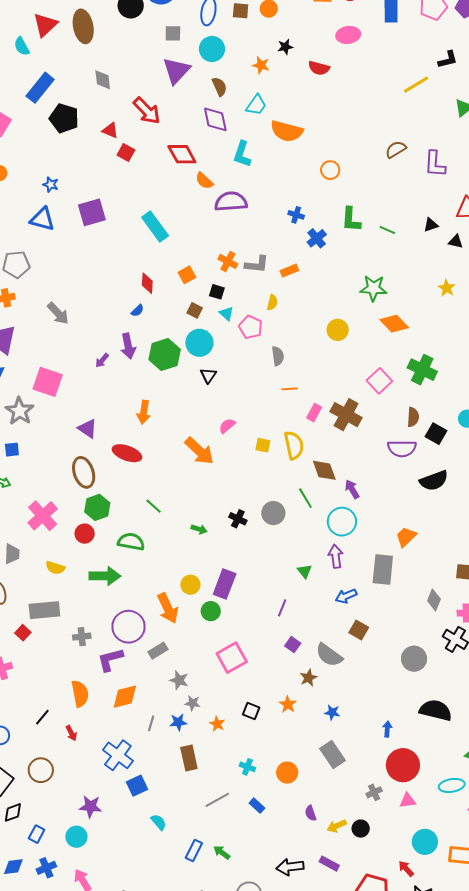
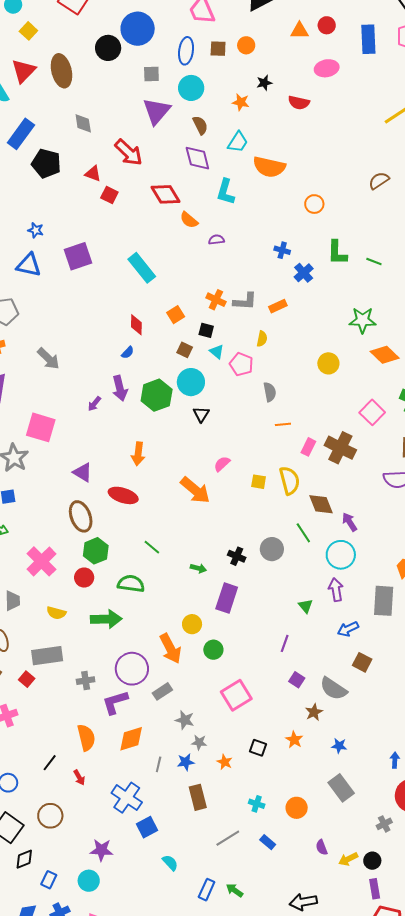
purple semicircle: (231, 202) -> (216, 240), size x0.5
purple rectangle: (225, 584) -> (227, 598), moved
purple rectangle: (329, 864) -> (375, 889), moved, turned 54

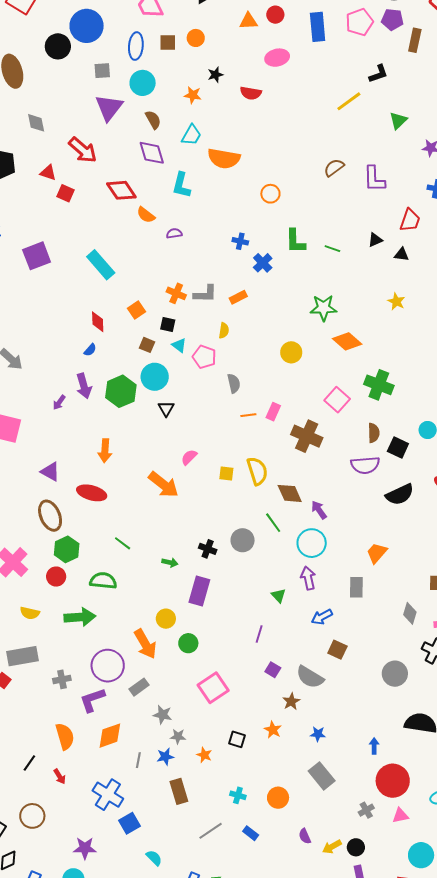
pink rectangle: (308, 447) -> (273, 412), moved
gray rectangle: (384, 601) -> (356, 587), size x0.7

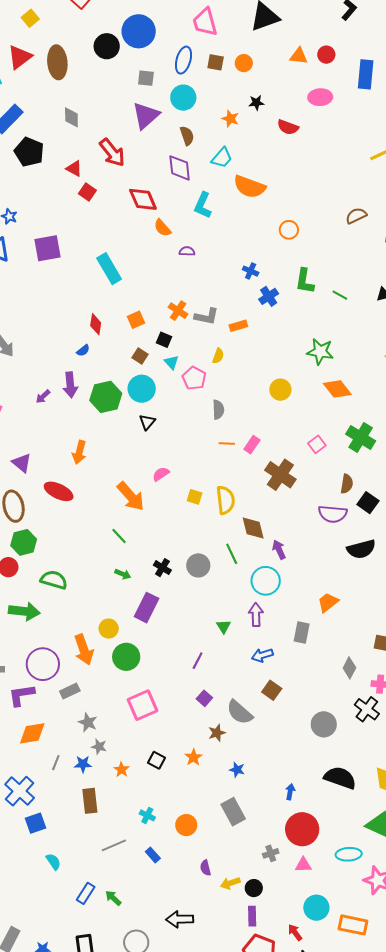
pink square: (337, 400) -> (317, 444), size x0.7
green line: (123, 543) -> (119, 536), moved
green circle: (188, 643) -> (126, 657), size x1.4

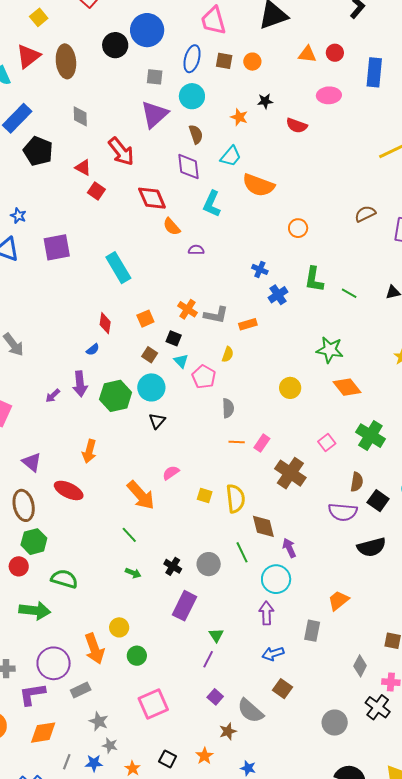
purple rectangle: (147, 608) -> (185, 606), moved
green triangle: (224, 626) -> (216, 635), moved
green circle: (126, 657) -> (137, 656), size x0.7

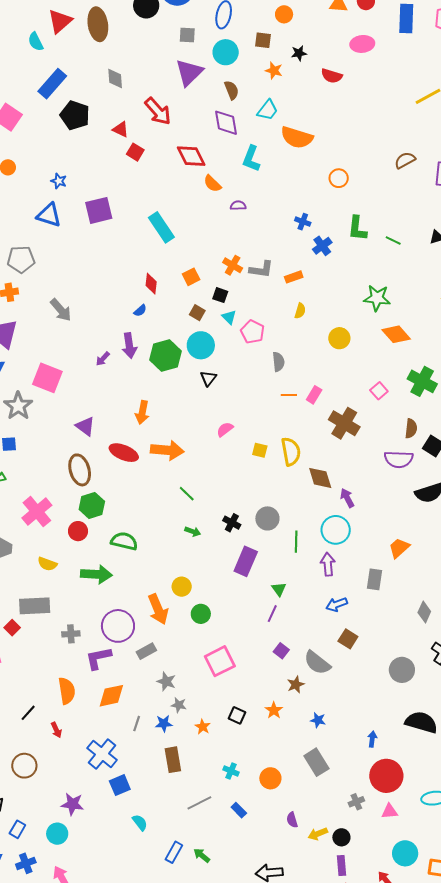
brown square: (224, 61) -> (263, 40), moved
yellow semicircle: (228, 354) -> (300, 311), moved
orange arrow: (141, 495) -> (167, 450), moved, turned -40
green line: (242, 552) -> (296, 542), moved, turned 30

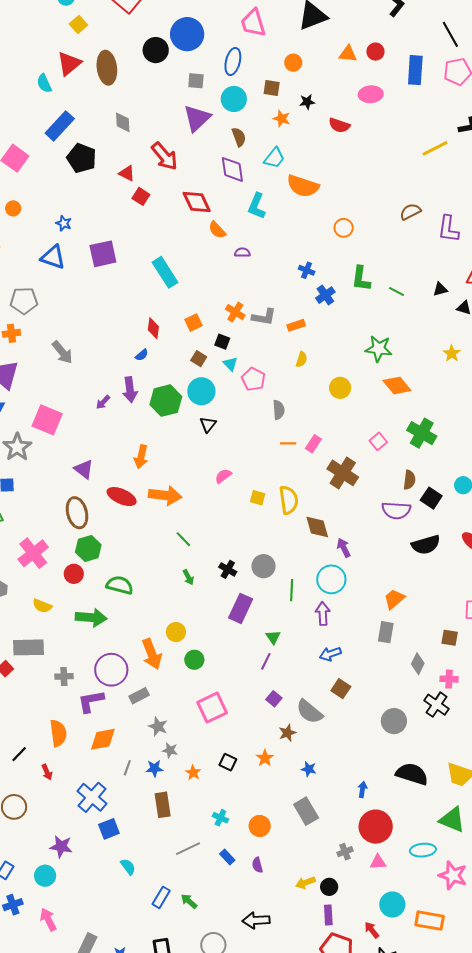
green arrow: (193, 531) -> (188, 577), turned 42
gray rectangle: (375, 579) -> (386, 632), moved
purple semicircle: (292, 820) -> (257, 865), moved

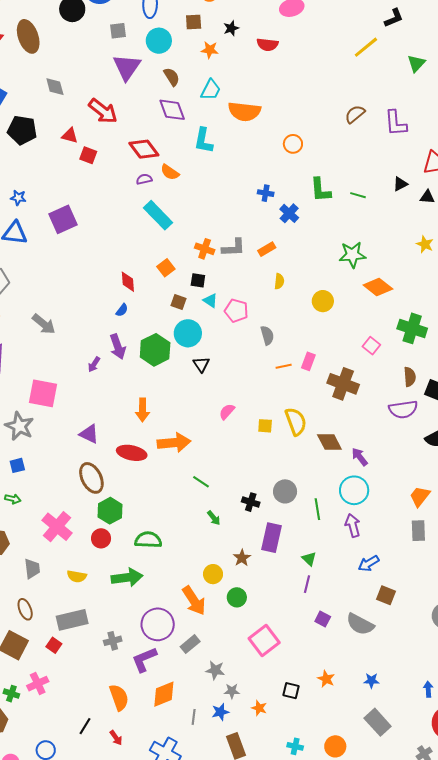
purple semicircle: (242, 253) -> (144, 179), moved
cyan rectangle: (165, 272) -> (158, 215), moved
brown star: (287, 733) -> (242, 558), moved

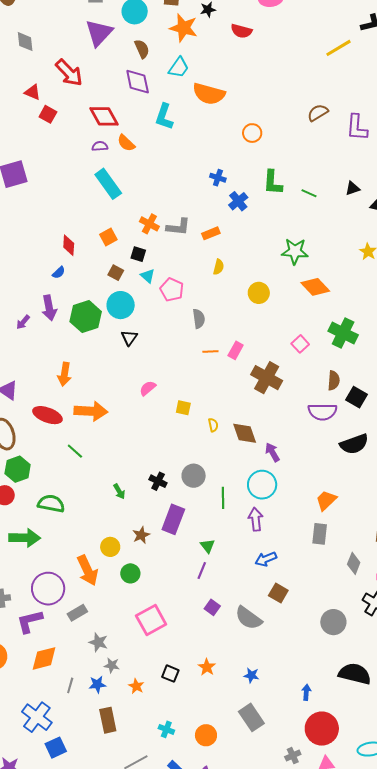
orange star: (210, 50) -> (184, 28), size x1.6
yellow semicircle: (296, 421) -> (213, 425), moved, size x0.5
green line: (201, 482) -> (75, 451), moved

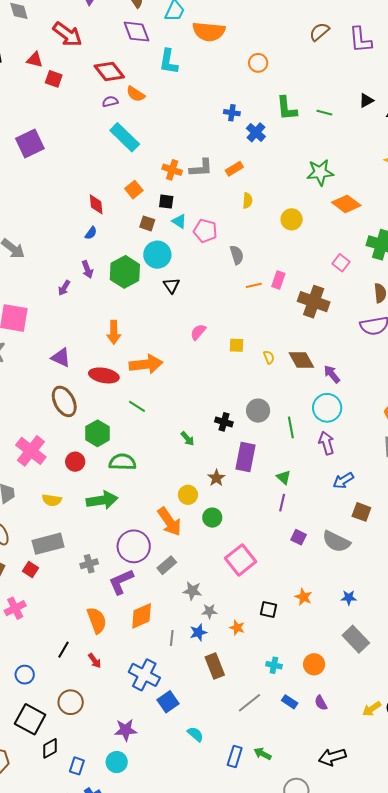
purple arrow: (49, 308) -> (87, 270), size x0.7
green hexagon: (18, 469) -> (97, 433), moved

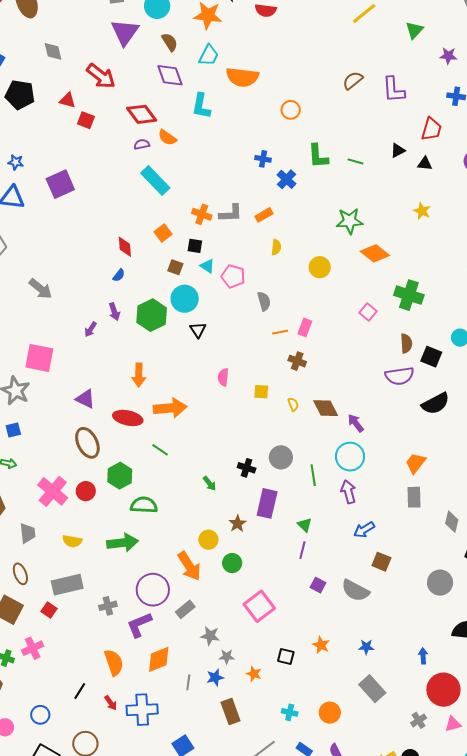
brown cross: (314, 302) -> (297, 361), moved, size x0.6
pink semicircle: (198, 332) -> (223, 377), turned -36
red circle: (75, 462) -> (86, 491), moved
blue cross: (144, 675) -> (142, 710), moved, turned -32

